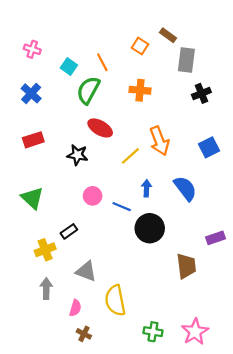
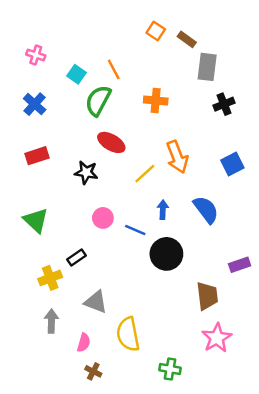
orange square: (140, 46) -> (156, 31), moved
pink star: (195, 332) -> (217, 338), moved

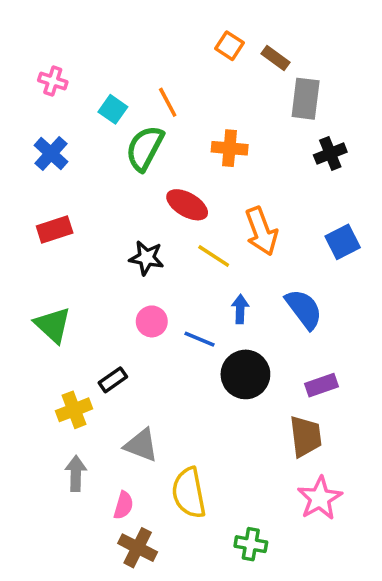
red ellipse: (111, 142) -> (187, 205), moved
black star: (86, 172) -> (146, 258), moved
yellow line: (145, 174) -> (214, 256), turned 75
purple rectangle: (240, 265) -> (321, 385), moved
brown cross: (93, 371) -> (138, 548), size x1.5

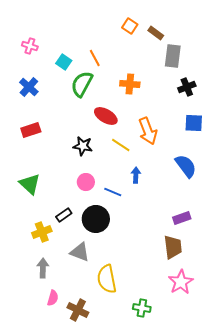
blue square: (343, 242) -> (194, 123), moved, turned 30
blue semicircle: (304, 309) -> (186, 166), moved
black circle: (245, 374) -> (96, 219), moved
pink semicircle: (123, 505) -> (53, 298), moved

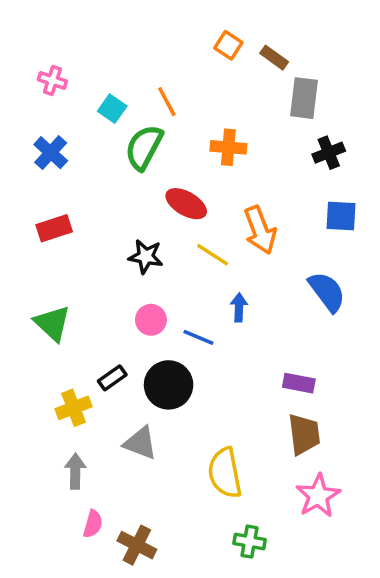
purple rectangle: (182, 218) -> (299, 383), moved, turned 30
yellow semicircle: (107, 279) -> (225, 473), moved

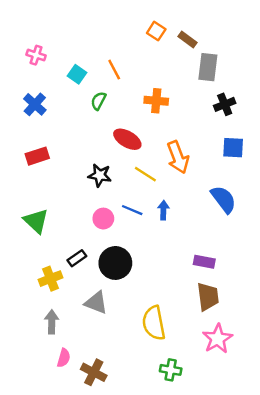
green semicircle: (144, 147) -> (99, 101), size x0.6
blue line: (198, 337) -> (132, 210), moved

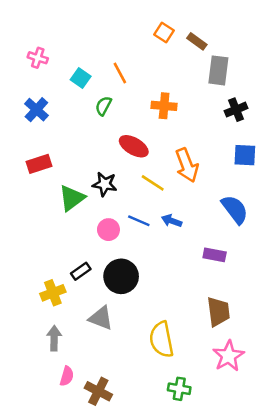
blue arrow: (163, 210) -> (172, 221), turned -72
green triangle: (36, 221) -> (72, 198), moved, turned 40
purple rectangle: (204, 262) -> (215, 255), moved

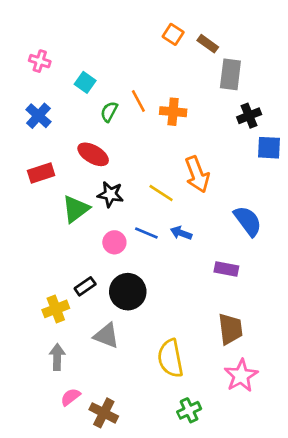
orange line: (120, 73) -> (138, 101), moved
red ellipse: (134, 146) -> (93, 154), moved
blue square: (245, 155) -> (269, 148), moved
pink semicircle: (67, 376) -> (70, 397), turned -144
green cross: (179, 389) -> (189, 410), turned -35

